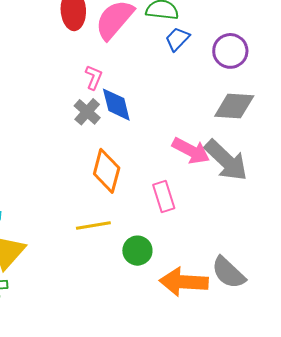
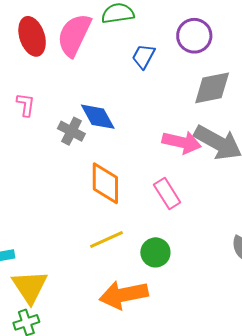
blue trapezoid: (177, 39) -> (143, 56), moved
pink L-shape: (94, 77) -> (26, 105), moved
orange arrow: (184, 282) -> (124, 295), moved

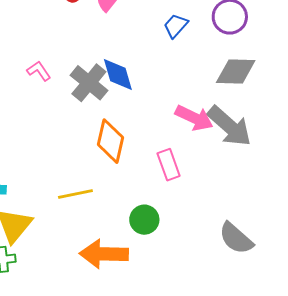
pink L-shape: (26, 105) -> (39, 71), moved, turned -55
gray cross: (71, 131) -> (89, 83), size x1.4
yellow line: (106, 240) -> (75, 194), moved

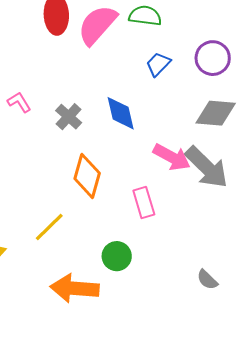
blue diamond: (118, 74) -> (121, 113), moved
gray cross: (89, 83) -> (69, 117), size x0.7
yellow line: (75, 194) -> (49, 227), turned -36
gray semicircle: (236, 238) -> (207, 280), size x0.6

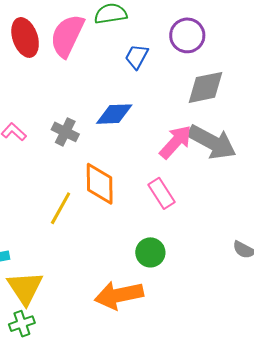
blue diamond: (121, 113) -> (114, 114), turned -63
pink arrow: (172, 157) -> (176, 142), turned -60
yellow line: (49, 227) -> (61, 208), moved

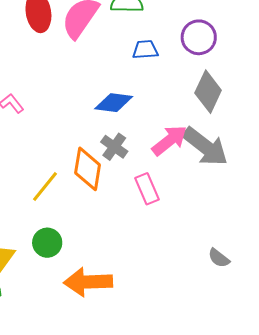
blue trapezoid: (137, 57) -> (145, 50), turned 48
gray diamond: (205, 87) -> (208, 92), turned -63
gray cross: (65, 132) -> (114, 147), moved
green circle: (150, 252) -> (47, 243), moved

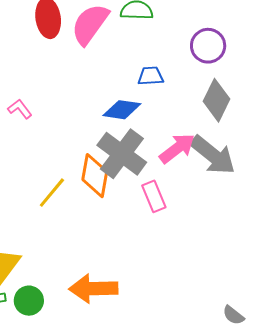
blue trapezoid: (145, 50) -> (151, 76), moved
gray cross: (114, 147) -> (122, 154), size x1.8
green circle: (47, 243) -> (29, 301), moved
gray semicircle: (219, 258) -> (233, 315), moved

